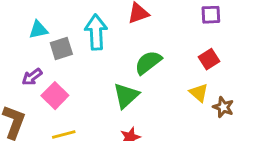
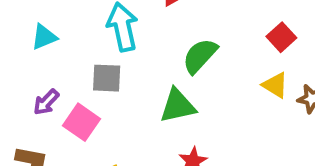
gray square: (61, 48) -> (107, 78), moved, turned 30
green triangle: (126, 96) -> (178, 106), turned 40

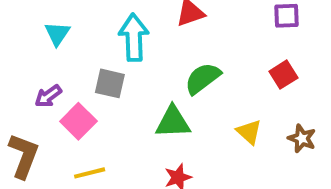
cyan triangle: (44, 37) -> (57, 34), turned -44
yellow triangle: (275, 85) -> (249, 132), moved

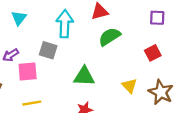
green semicircle: (203, 78) -> (110, 37), moved
pink square: (78, 121) -> (28, 71), turned 36
brown star: (302, 138) -> (161, 92), size x1.5

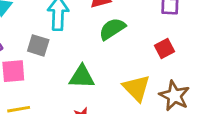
yellow triangle: (129, 86) -> (136, 88), size x1.5

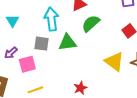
green triangle: (82, 77) -> (67, 42), moved

